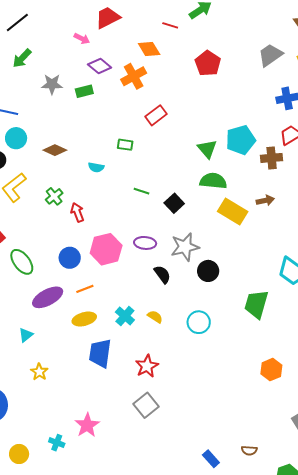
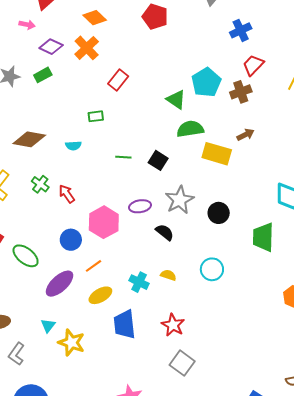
brown diamond: (55, 150) -> (29, 139), size x1.4
black circle: (208, 271) -> (219, 213), moved
yellow star: (39, 372) -> (71, 343), moved, size x1.5

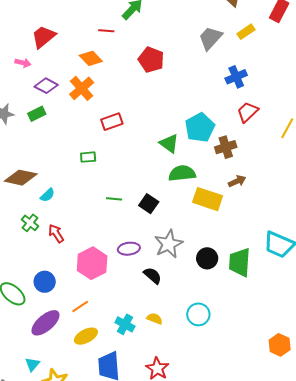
red rectangle: (118, 80) -> (112, 122), turned 30
brown cross: (241, 92) -> (226, 147), moved
cyan semicircle: (73, 146) -> (47, 195), moved, turned -42
green trapezoid: (263, 237) -> (240, 262), moved
blue circle: (71, 240) -> (45, 282), moved

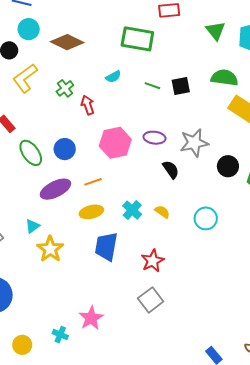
green triangle: (169, 143) -> (216, 31), moved
green rectangle: (88, 157) -> (137, 39), size x2.0
cyan semicircle: (47, 195) -> (113, 77), moved
black square: (149, 204) -> (181, 86), moved, turned 30

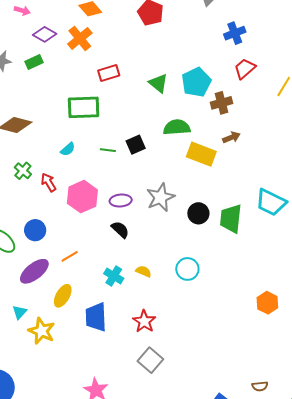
pink hexagon: (115, 143) -> (82, 197), moved
black semicircle: (171, 170) -> (120, 230), moved
yellow ellipse: (91, 212) -> (63, 296), moved, turned -35

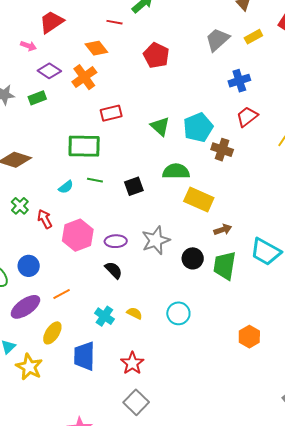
brown cross: (222, 103) -> (222, 150), turned 30
brown arrow: (231, 137) -> (223, 230), moved
green line: (108, 150) -> (95, 180), moved
orange hexagon: (267, 303) -> (249, 337), moved

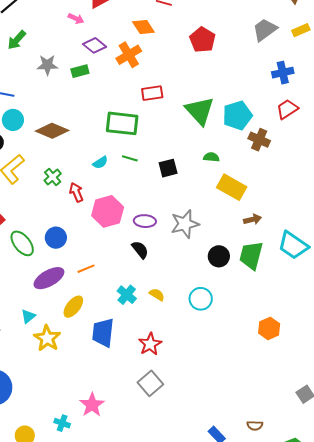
green triangle: (160, 126) -> (200, 111), size x1.5
green semicircle: (176, 171) -> (211, 157), size x0.6
black circle: (193, 258) -> (219, 256), moved

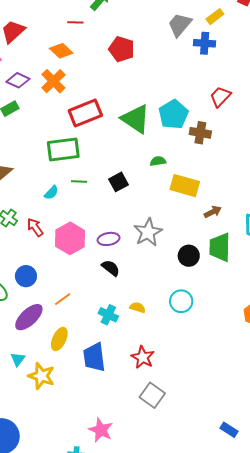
blue cross: (283, 73) -> (205, 43), moved, turned 30
red rectangle: (152, 93) -> (85, 113), size x1.5

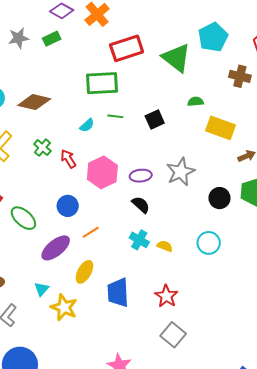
cyan pentagon: (173, 114) -> (213, 37), moved
blue circle: (26, 276) -> (68, 206), moved
cyan cross: (108, 315) -> (139, 240), moved

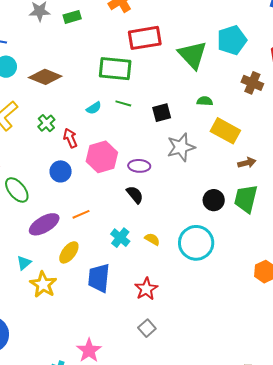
gray star: (181, 172) -> (181, 147), moved
blue circle: (68, 206) -> (61, 171), moved
cyan cross: (139, 240) -> (120, 238), moved
cyan circle: (209, 243) -> (196, 243), size x1.5
gray square: (173, 335) -> (147, 328), size x0.7

